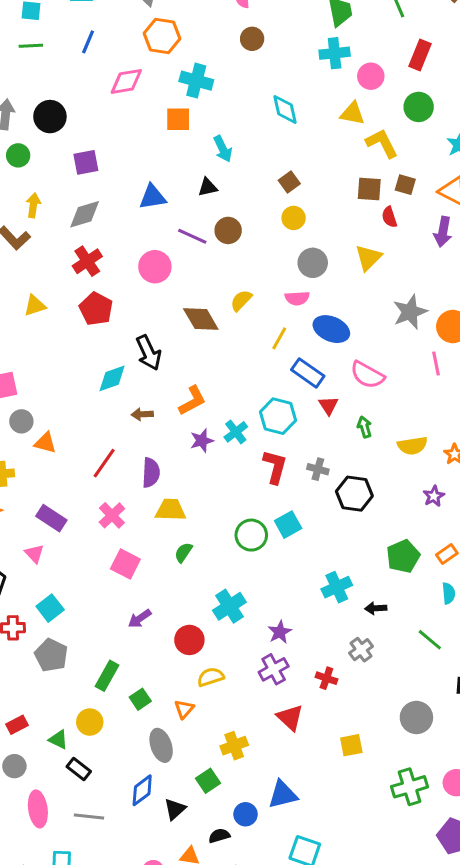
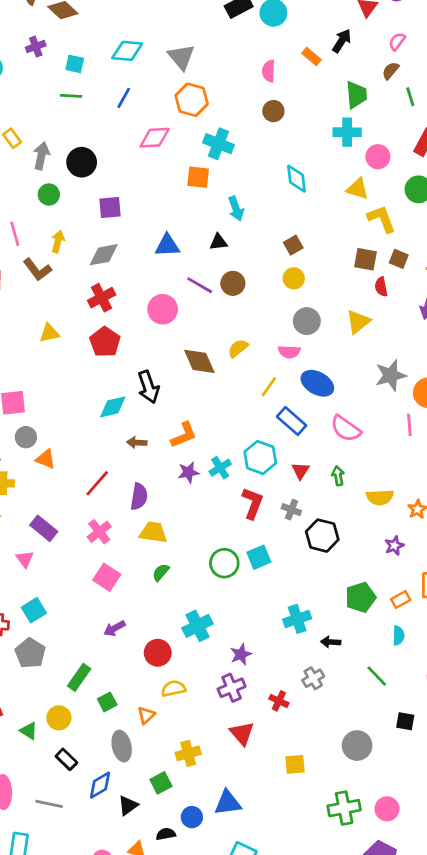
red triangle: (328, 405) -> (301, 471), moved
black rectangle: (79, 769) -> (66, 759), moved

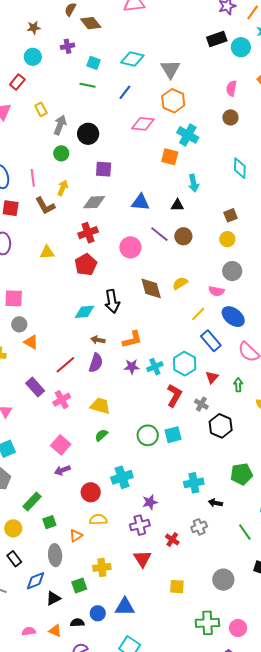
purple semicircle: (139, 497) -> (96, 363), moved
purple rectangle: (44, 528) -> (35, 387), moved
pink square: (107, 577) -> (61, 445), moved

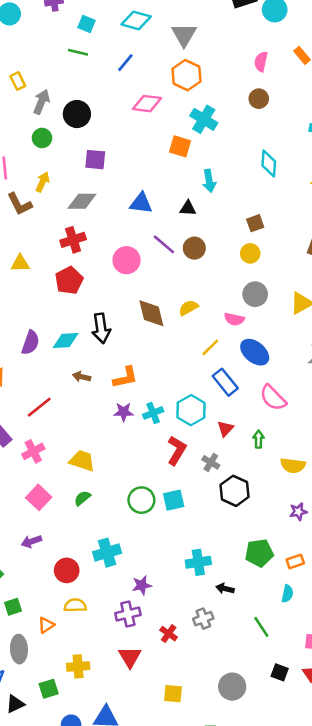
purple semicircle: (96, 363) -> (30, 343), moved
pink square: (61, 445) -> (39, 497), moved

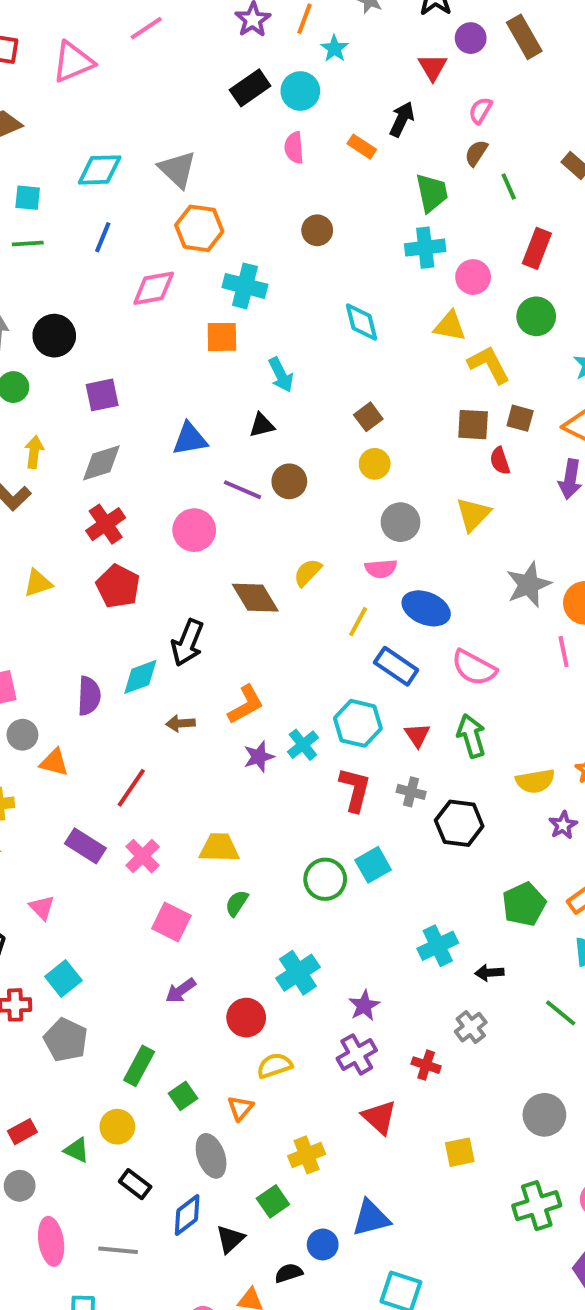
pink semicircle: (261, 62) -> (294, 148), moved
black arrow: (101, 328) -> (187, 643), turned 48
green arrow: (258, 439) -> (471, 736), size x1.5
yellow semicircle: (293, 466) -> (535, 781), moved

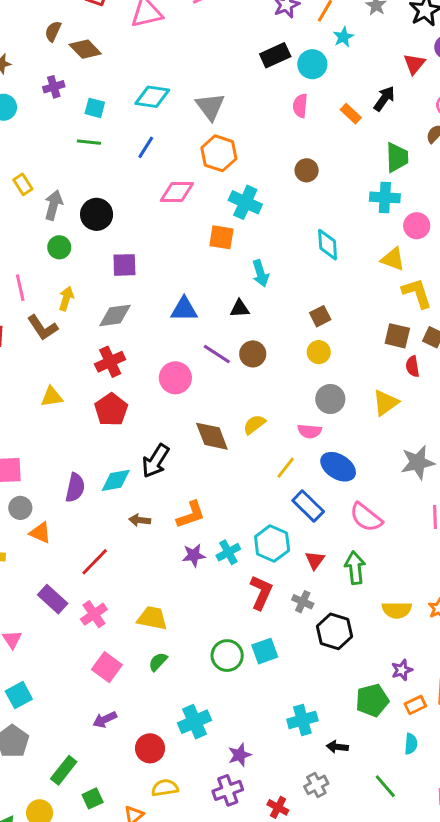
purple star: (563, 825) -> (402, 670), moved

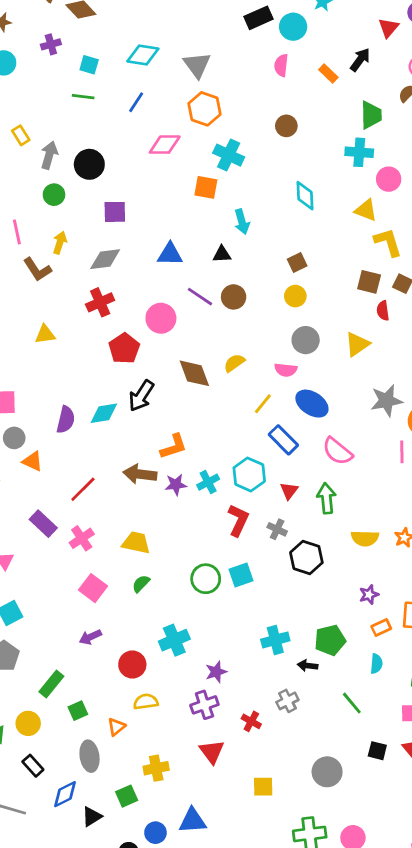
red pentagon: (111, 410) -> (124, 349), moved
brown arrow: (140, 520) -> (140, 474), moved, size x1.6
green pentagon: (372, 700) -> (330, 640), moved

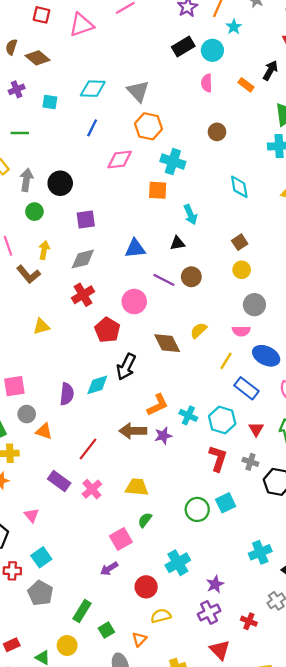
green line: (83, 97) -> (20, 133), moved
cyan cross: (208, 482) -> (188, 415), moved, turned -30
pink square: (93, 588) -> (121, 539), moved, turned 30

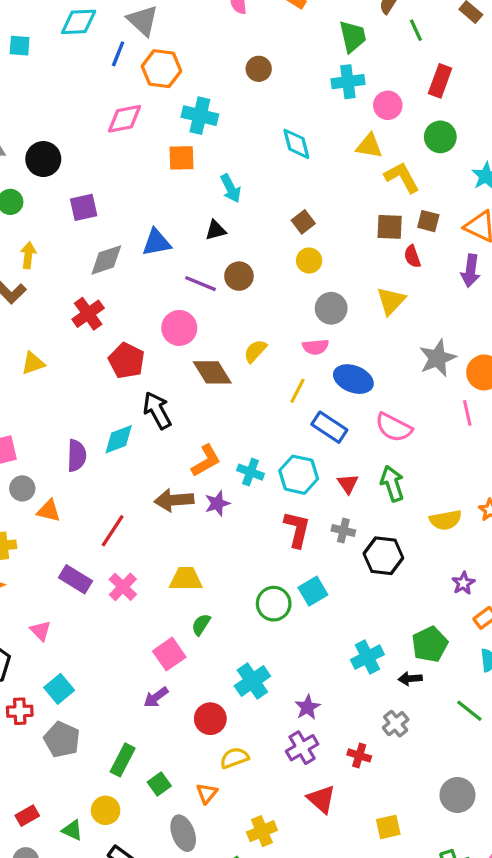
blue line: (92, 128) -> (118, 54), moved
gray diamond: (83, 259) -> (106, 260), moved
pink circle: (134, 302) -> (179, 328), moved
black arrow: (126, 367) -> (157, 410), turned 130

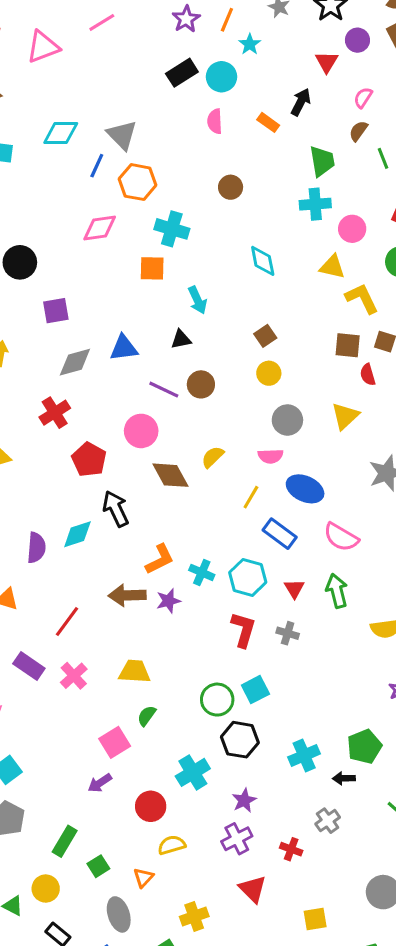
black hexagon: (383, 556) -> (240, 740), moved

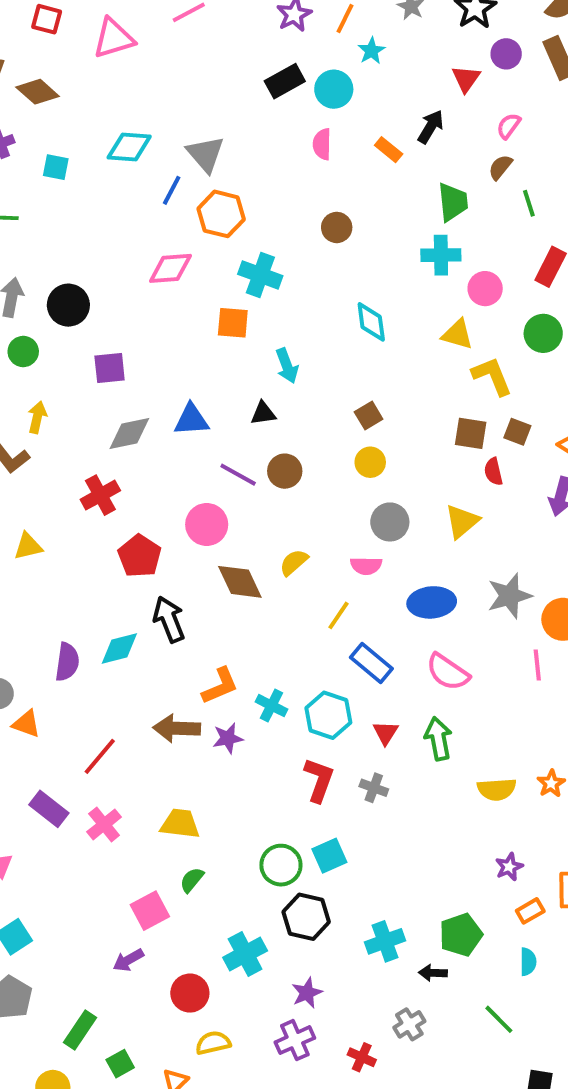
blue ellipse: (305, 489) -> (432, 602), moved, turned -33

